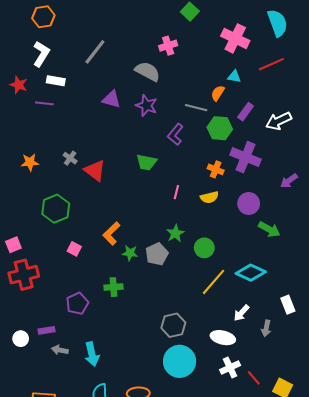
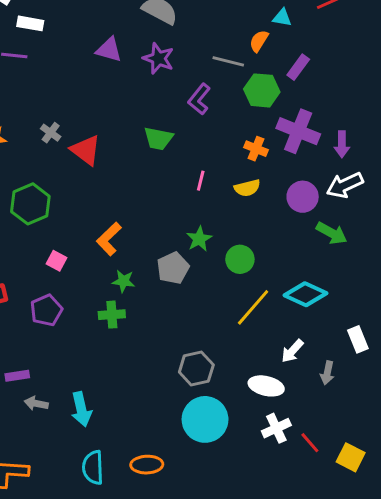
white arrow: (279, 121) -> (345, 185), moved
purple arrow: (289, 181) -> (342, 144), moved, turned -54
green star: (130, 253) -> (123, 281), moved
purple pentagon: (77, 304) -> (46, 310), moved

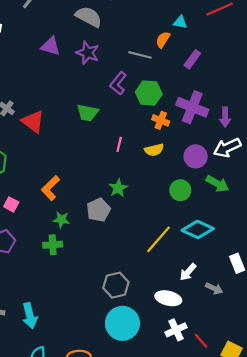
green hexagon: (262, 90) -> (149, 93), moved
green circle: (240, 259) -> (180, 190), moved
gray arrow: (327, 373) -> (214, 288), turned -77

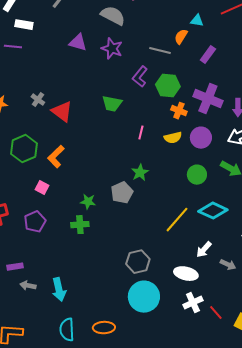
purple circle: (196, 156) -> (201, 138), moved
orange L-shape: (50, 188) -> (56, 157), moved

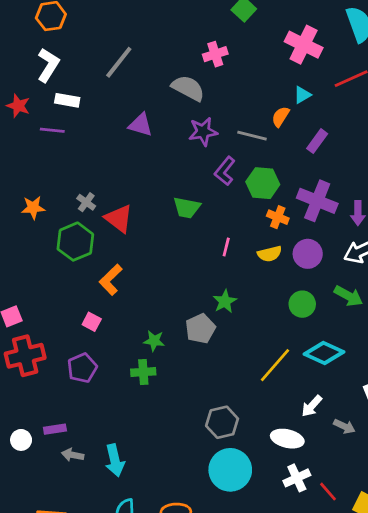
cyan triangle: (197, 21) -> (302, 95), turned -40
purple star: (112, 49) -> (203, 132), moved, turned -30
green hexagon: (24, 149) -> (75, 242), moved

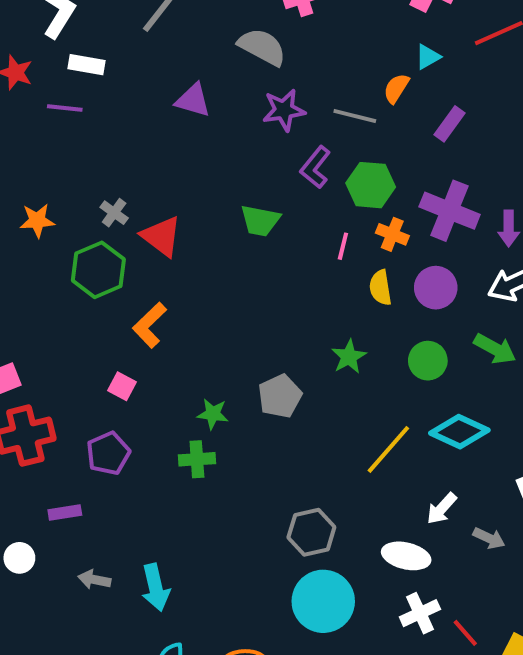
pink line: (226, 247) -> (343, 246), moved
yellow semicircle: (270, 254) -> (380, 288), turned 95
green star: (225, 301) -> (349, 357), moved
purple rectangle: (55, 429) -> (65, 513), moved

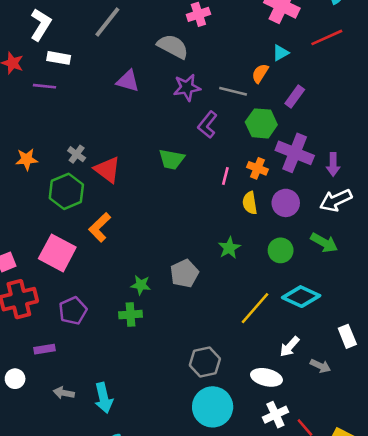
green hexagon: (371, 185) -> (261, 123), moved
pink square: (122, 386) -> (57, 253), moved, size x2.0

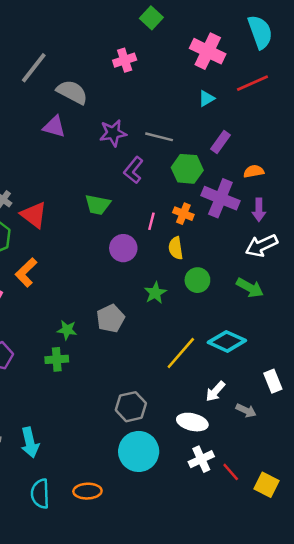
gray semicircle: (173, 46) -> (72, 92), moved
orange semicircle: (260, 73) -> (254, 171), moved, turned 48
purple circle: (286, 203) -> (123, 248), moved
green circle: (281, 250) -> (197, 280), moved

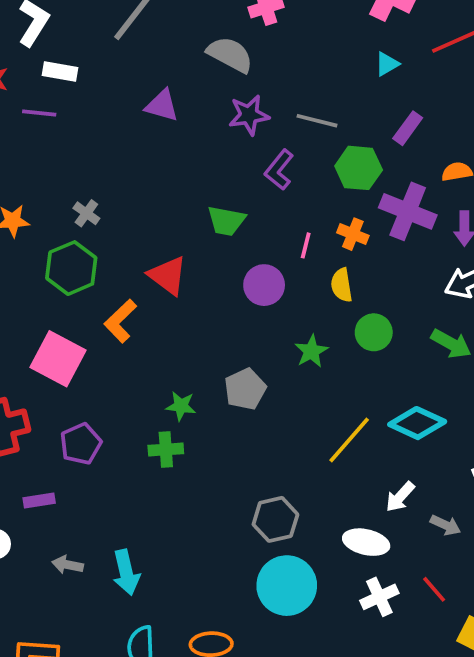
gray semicircle: (72, 92) -> (230, 55), moved
red triangle: (34, 215) -> (168, 276), moved
red line: (231, 472) -> (434, 589), moved

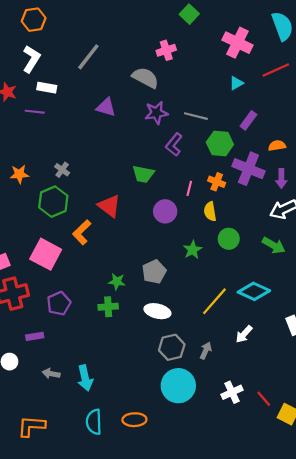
gray arrow: (445, 525) -> (206, 351), moved, turned -91
white ellipse: (366, 542) -> (157, 311), moved
red line: (434, 589) -> (264, 399), moved

